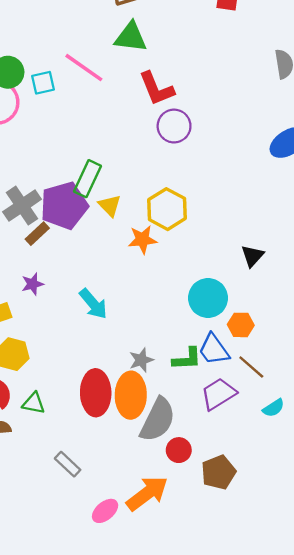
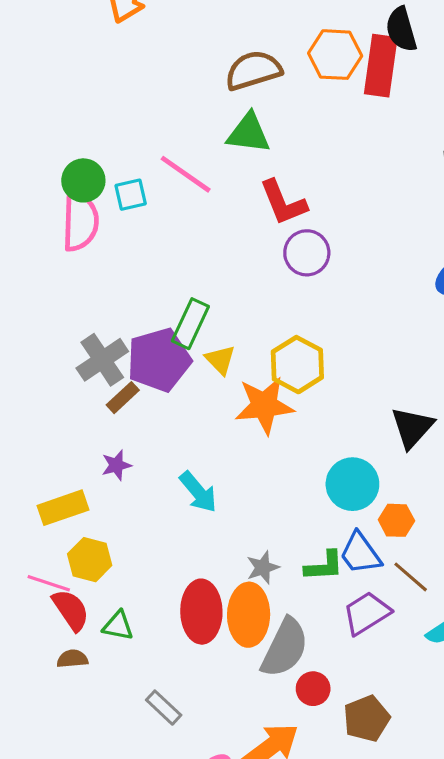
orange star: (142, 240) -> (264, 405), size x1.5
black triangle: (252, 256) -> (412, 427), size x1.4

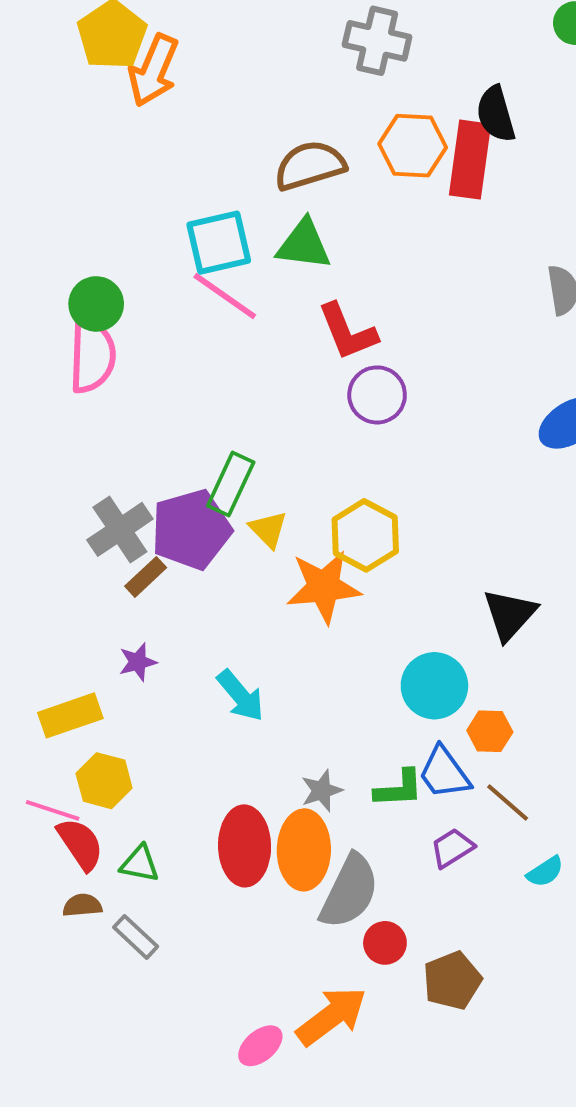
cyan square: (131, 195) -> (219, 243), moved, size x1.6
purple trapezoid: (367, 613) -> (452, 848), size x0.7
gray rectangle: (164, 708) -> (136, 937), moved

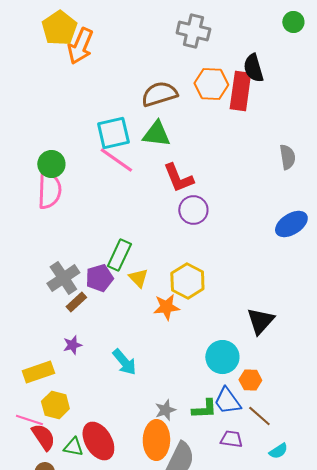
purple pentagon: (191, 529) -> (99, 278), size x0.7
orange star: (324, 587) -> (166, 307), size x0.7
red ellipse: (245, 846) -> (98, 441), moved, turned -30
purple trapezoid: (452, 848) -> (231, 439), turned 40

